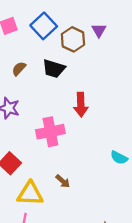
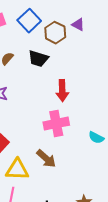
purple triangle: (99, 30) -> (78, 25), turned -32
pink cross: (50, 132) -> (56, 124), moved
brown arrow: (63, 181) -> (46, 159), size x1.5

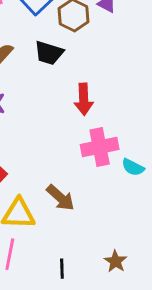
pink cross: (56, 124) -> (100, 147), moved

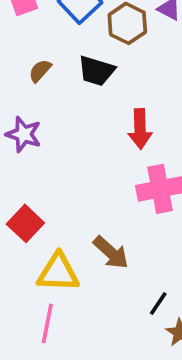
black line: (62, 269) -> (158, 303), moved, turned 36

